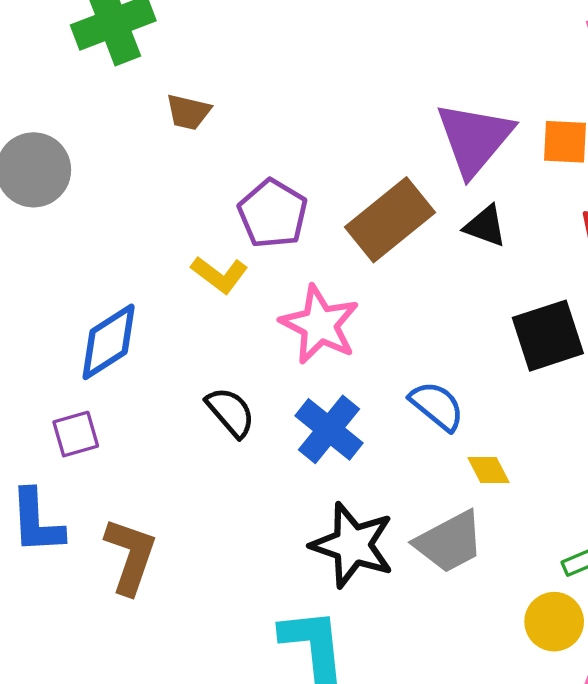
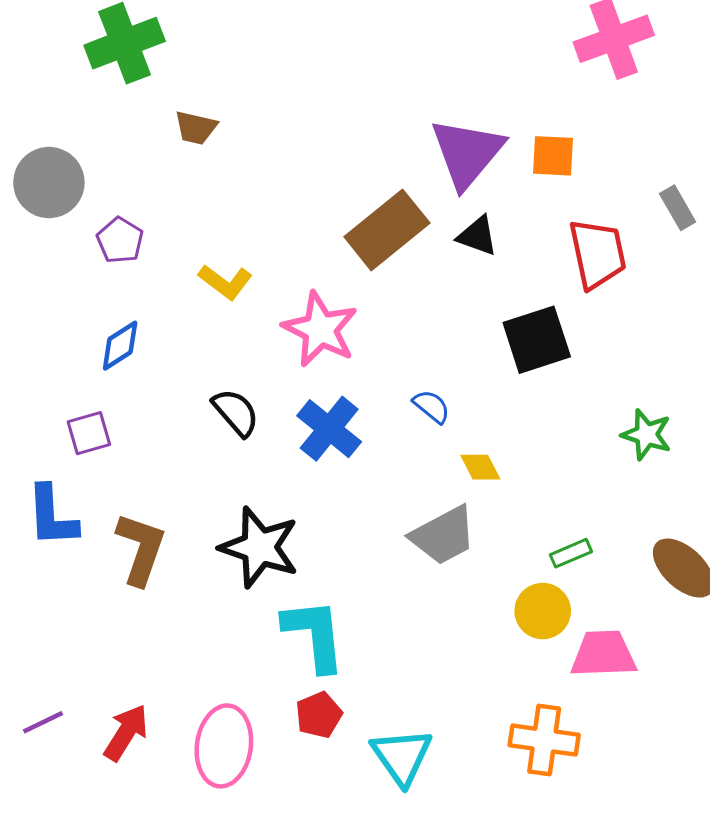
purple pentagon: (273, 214) -> (120, 240), moved, size x0.7
blue diamond: (109, 342) -> (120, 346), size x0.7
blue semicircle: (437, 406) -> (431, 406), size x0.7
black star: (352, 545) -> (259, 547), moved

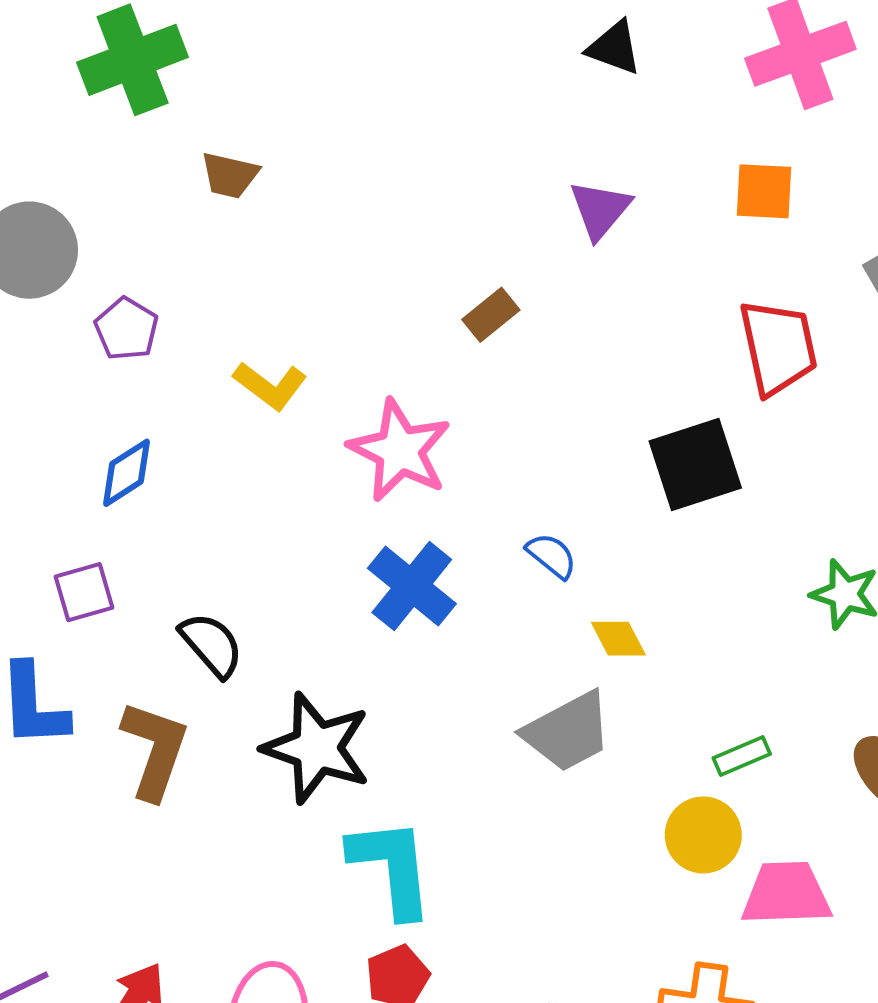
purple triangle: (467, 153) -> (600, 210), size x0.6
orange square: (553, 156) -> (764, 191), moved
brown rectangle: (387, 230) -> (491, 315), size x0.5
black triangle: (477, 236) -> (614, 48), moved
black semicircle: (236, 412) -> (211, 645), moved

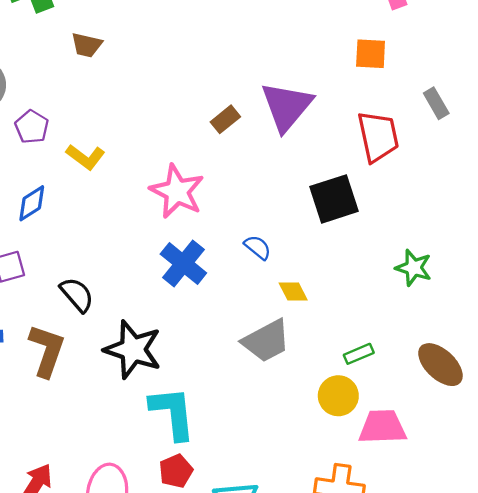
purple triangle: (600, 210) -> (287, 106), moved, size x1.6
yellow L-shape: (270, 386) -> (86, 157), moved

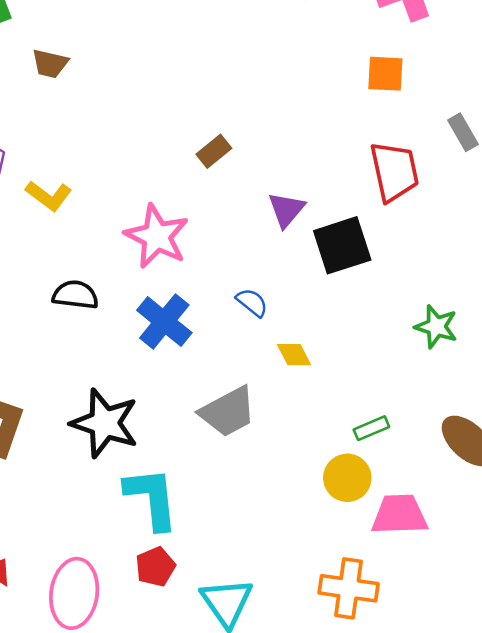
purple triangle: (287, 106) -> (286, 210), moved, size x0.6
black semicircle: (77, 295) -> (75, 295), moved, turned -42
gray trapezoid: (266, 341) -> (228, 412), moved

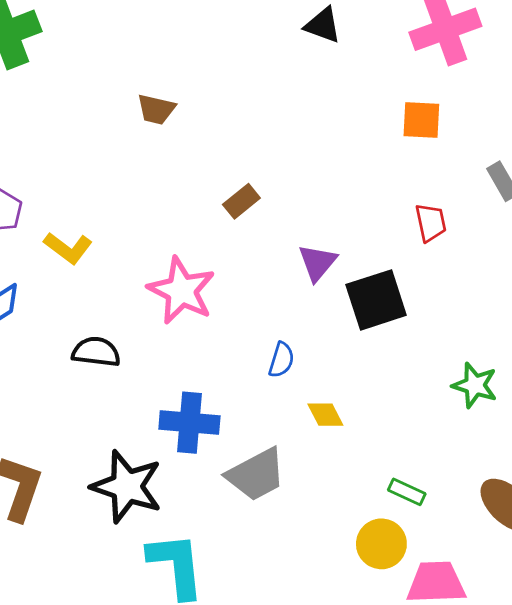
brown trapezoid: (50, 64) -> (156, 109), moved
red trapezoid: (394, 172) -> (431, 223), size x0.6
blue semicircle: (252, 302) -> (281, 360), turned 68
blue cross: (164, 322) -> (189, 423), moved, turned -34
green rectangle: (371, 428) -> (407, 492), turned 48

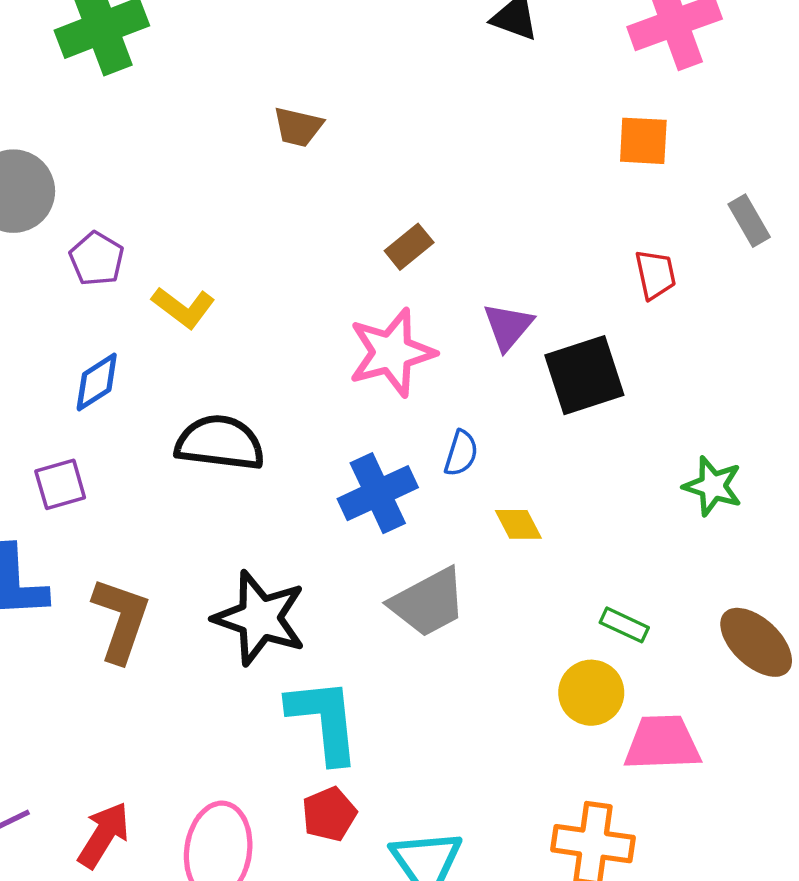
pink star: (181, 291) -> (392, 353), moved, turned 30
black semicircle: (96, 352) -> (220, 443), size x1.4
blue cross: (189, 423) -> (378, 493), moved, turned -30

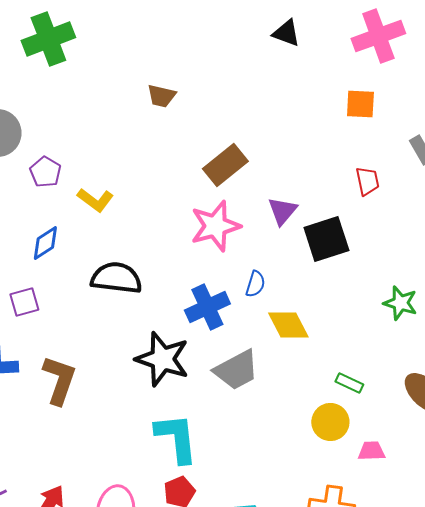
brown rectangle: (409, 247) -> (225, 165), size x1.6
yellow diamond: (518, 524) -> (288, 325), size x1.5
black star: (260, 618) -> (162, 359), moved
pink trapezoid: (662, 743) -> (371, 451), size x0.6

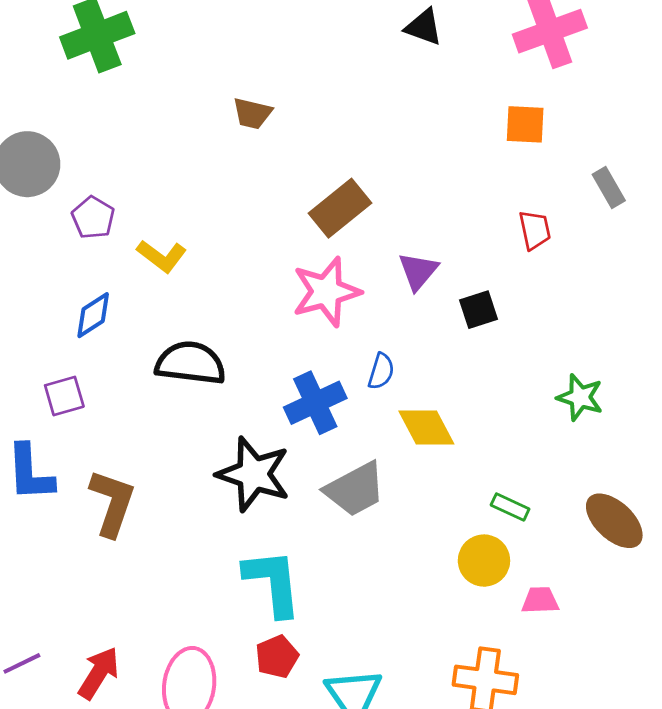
black square: (326, 239) -> (479, 310), size x0.6

